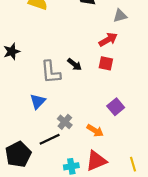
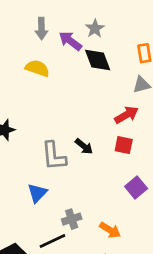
purple square: (116, 107) -> (136, 188), moved
gray cross: (65, 122) -> (72, 219), turned 32

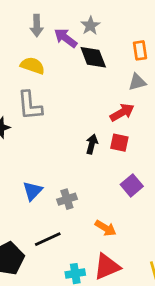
black arrow: (84, 146) -> (92, 144), moved, turned -114
gray L-shape: (54, 156) -> (30, 106), moved
gray cross: (72, 219) -> (67, 199), moved

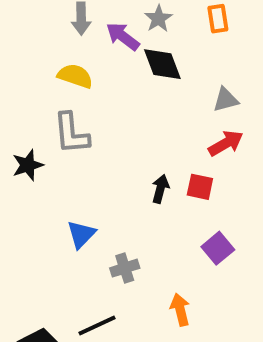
orange rectangle: (140, 50) -> (218, 19), moved
red arrow: (122, 112) -> (226, 143), moved
blue triangle: (33, 191) -> (81, 234), moved
orange arrow: (106, 228) -> (180, 310), turned -135

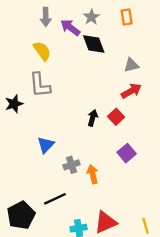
yellow semicircle: (75, 76) -> (42, 51), turned 36
red square: (200, 187) -> (116, 117), turned 35
orange arrow: (180, 310) -> (93, 174), moved

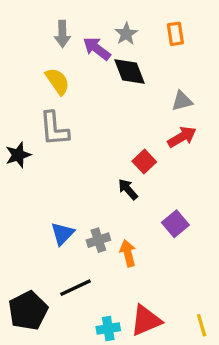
red square: (116, 117) -> (144, 162), moved
black arrow: (93, 118) -> (128, 189), moved, turned -56
blue triangle: (46, 145) -> (62, 234), moved

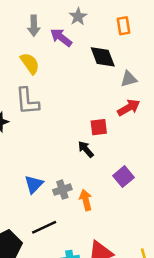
gray star: (126, 34) -> (78, 17), moved
black diamond: (130, 71) -> (103, 57), moved
red square: (144, 162) -> (99, 127), turned 36

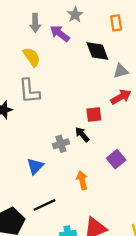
gray cross: (62, 190) -> (61, 144), moved

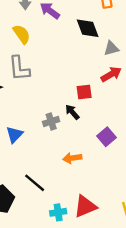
blue triangle: (35, 166) -> (15, 134), moved
orange arrow: (82, 180) -> (72, 158), turned -84
black line: (45, 205) -> (35, 183), turned 65

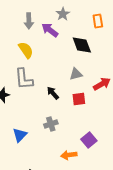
gray triangle: (111, 48) -> (76, 74), moved
black arrow: (72, 112) -> (53, 93), moved
purple square: (106, 137) -> (89, 140), moved

